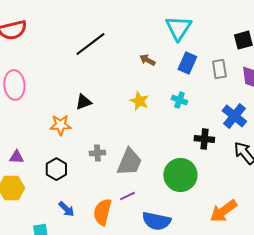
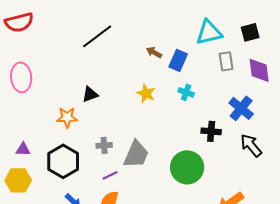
cyan triangle: (178, 28) -> (209, 32), moved, turned 44
blue rectangle: (187, 63) -> (178, 60), moved
black hexagon: (56, 169) -> (63, 161), size x1.5
purple line: (127, 196) -> (110, 175), moved

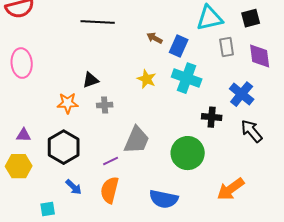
black line: (97, 36) -> (98, 22), turned 40
cyan cross: (186, 92) -> (187, 78), size x1.8
gray cross: (104, 145) -> (105, 105), moved

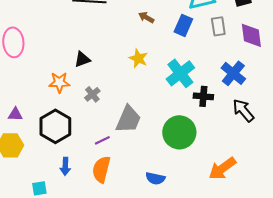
blue rectangle: (179, 46) -> (183, 25), moved
cyan cross: (187, 78) -> (180, 73), moved, turned 32
gray cross: (105, 105) -> (92, 94), moved, turned -35
blue arrow: (74, 187) -> (65, 166), turned 48
blue semicircle: (164, 199) -> (155, 178), size x0.7

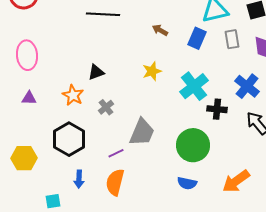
yellow star: (138, 58) -> (152, 71), turned 30
orange star: (59, 82) -> (73, 95), turned 30
purple triangle: (15, 114) -> (29, 98), moved
blue semicircle: (155, 178) -> (187, 183), moved

